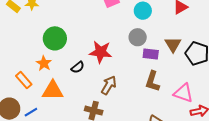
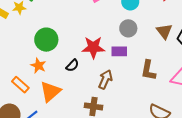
purple rectangle: (151, 54) -> (119, 51), moved
orange triangle: (53, 91) -> (50, 92), turned -35

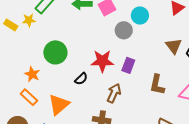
gray circle: (128, 28) -> (124, 30), moved
purple rectangle: (119, 51) -> (128, 65), turned -70
orange star: (38, 66) -> (32, 74), moved

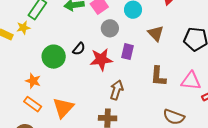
gray circle: (124, 30) -> (110, 28), moved
brown triangle: (174, 46) -> (156, 33), moved
purple rectangle: (128, 65) -> (127, 52), moved
black semicircle: (81, 79) -> (79, 49), moved

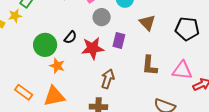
orange star: (33, 81) -> (57, 66), moved
orange triangle: (63, 108) -> (54, 96), turned 35

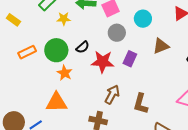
yellow star: (15, 16) -> (64, 19), moved
brown triangle: (147, 23) -> (161, 46), turned 42
brown L-shape: (150, 66) -> (141, 104), moved
orange rectangle: (24, 92) -> (27, 52), moved, turned -72

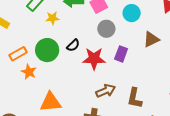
orange star: (65, 73) -> (29, 72), moved
brown arrow: (112, 95) -> (106, 91), turned 42

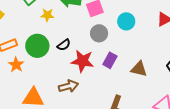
brown triangle: (151, 39) -> (139, 69), moved, turned 30
brown arrow: (106, 91) -> (68, 86), moved

